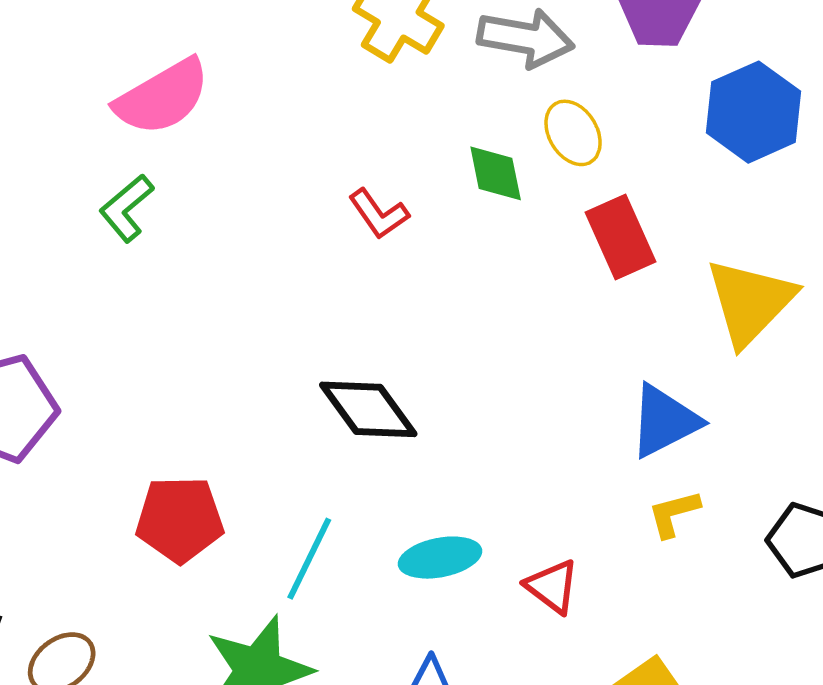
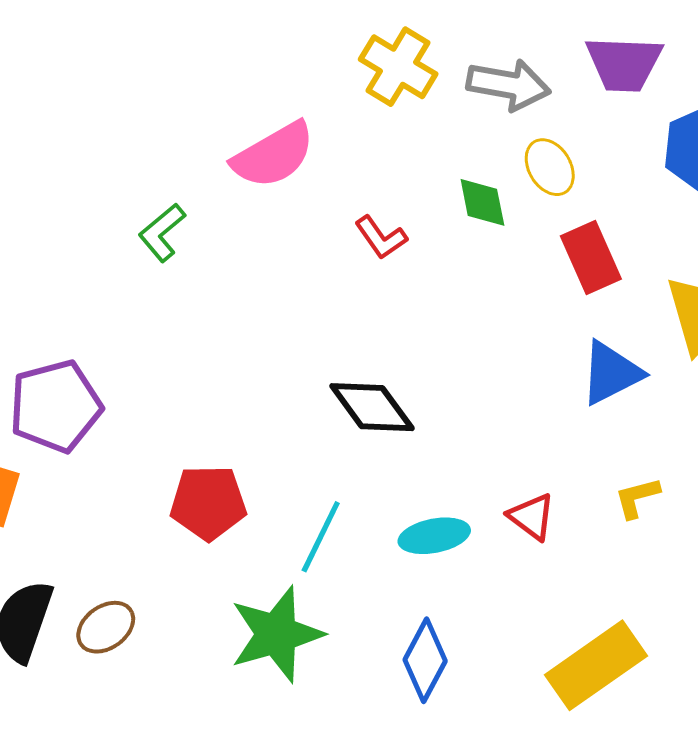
pink semicircle: (162, 97) -> (273, 155), moved
blue triangle: (664, 421) -> (611, 373), moved
red triangle: (552, 586) -> (532, 517), moved

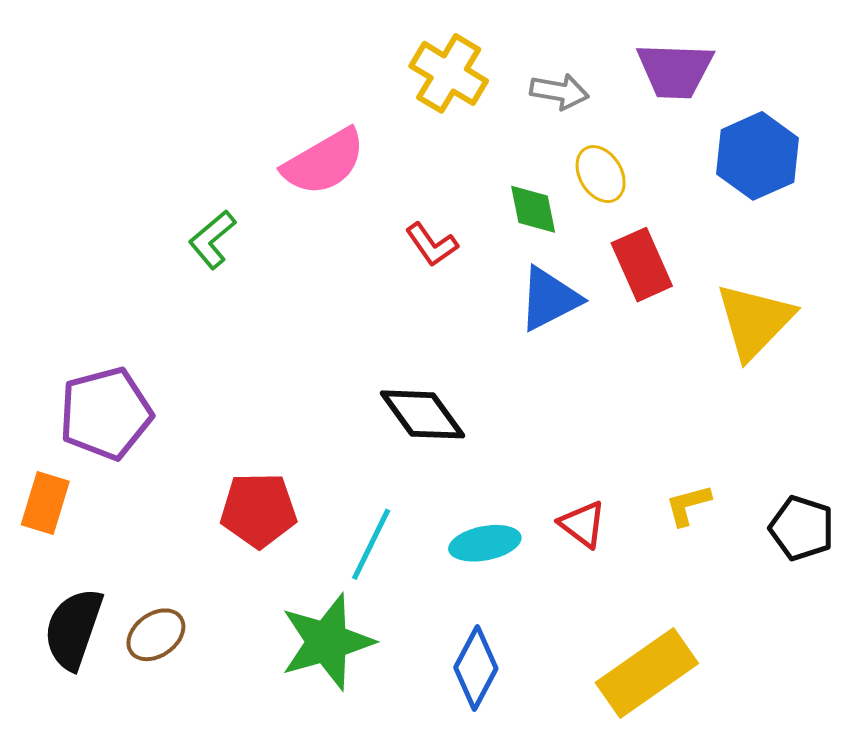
gray arrow: (509, 85) -> (559, 92), size x0.7
blue triangle: (611, 373) -> (549, 299), moved

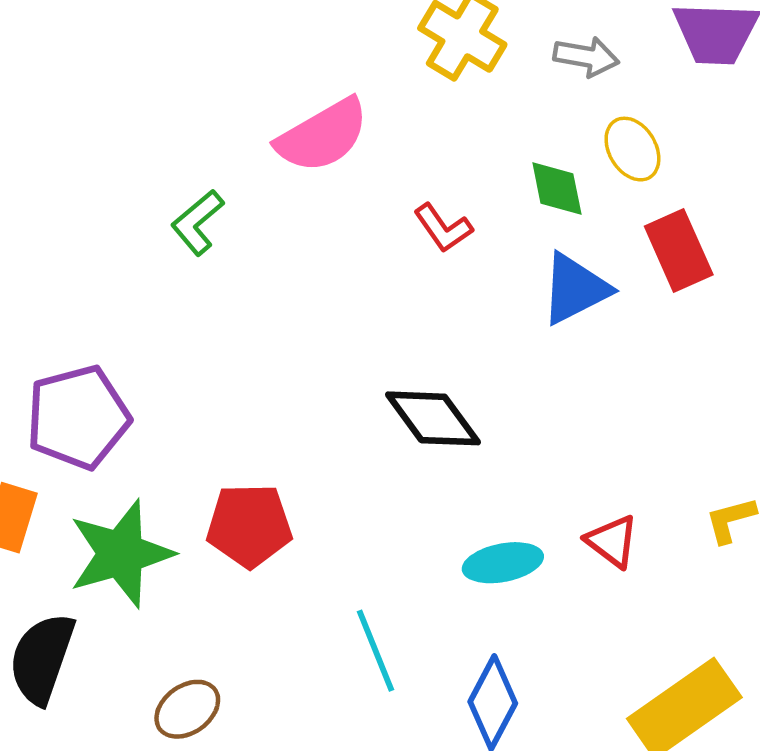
cyan line: (371, 544) -> (376, 651), moved, turned -48
brown ellipse: (156, 635) -> (187, 709), moved
green star: (327, 642) -> (121, 554), moved

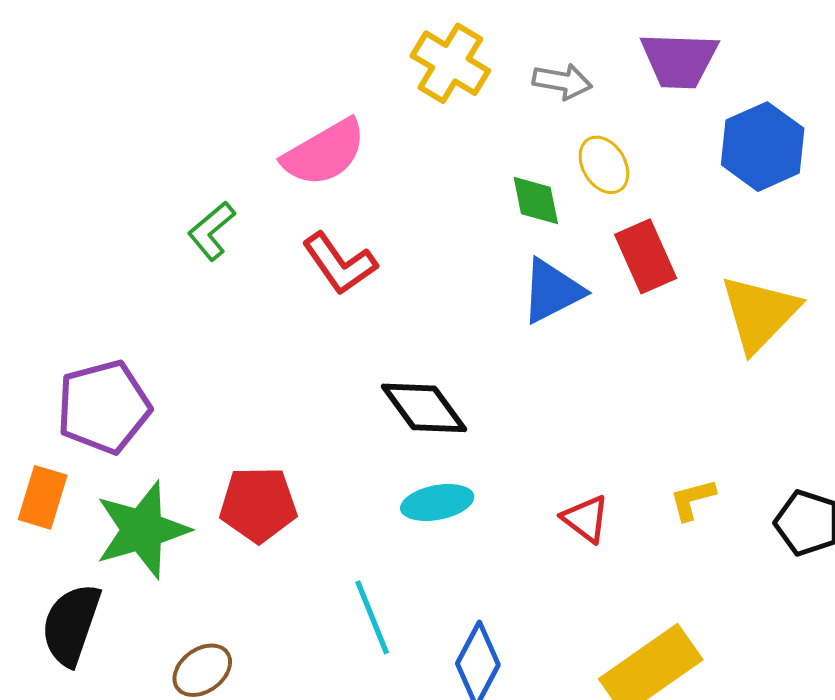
red L-shape: (443, 228) -> (340, 264), moved, size x1.4
cyan ellipse: (503, 563) -> (437, 502), moved

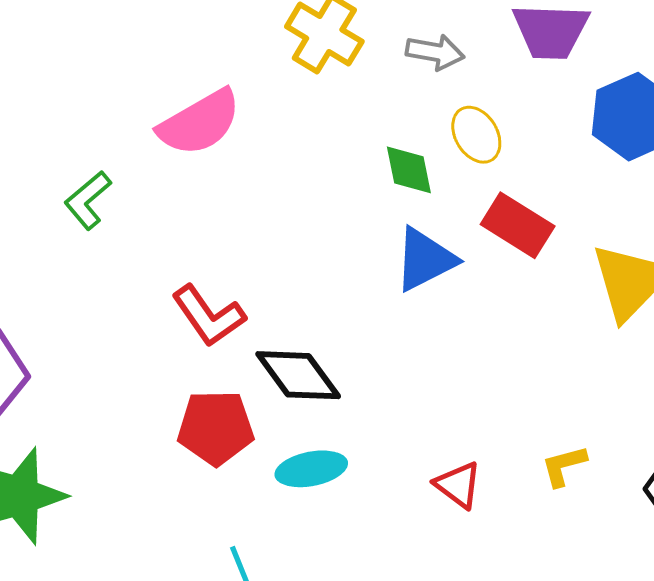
red rectangle: (646, 256) -> (518, 225), turned -34
red L-shape: (340, 264) -> (209, 316), moved
red pentagon: (258, 505) -> (216, 428), moved

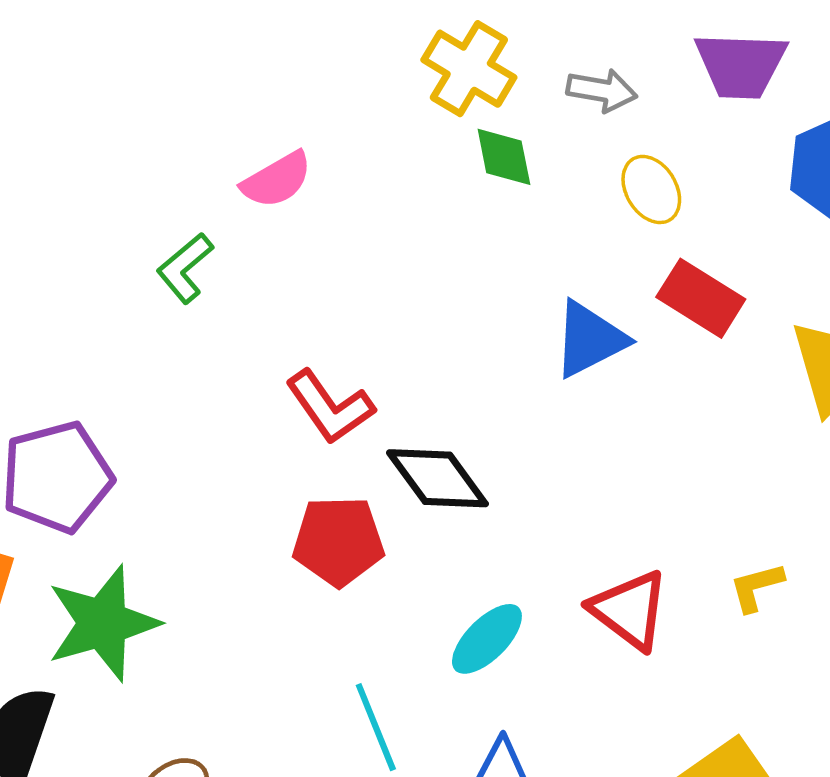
pink semicircle: (200, 123) -> (277, 180), moved, size x0.7
green diamond: (409, 170) -> (504, 157), moved
cyan ellipse: (311, 469) -> (487, 639), moved, turned -34
red triangle: (458, 485) -> (630, 610), size x1.4

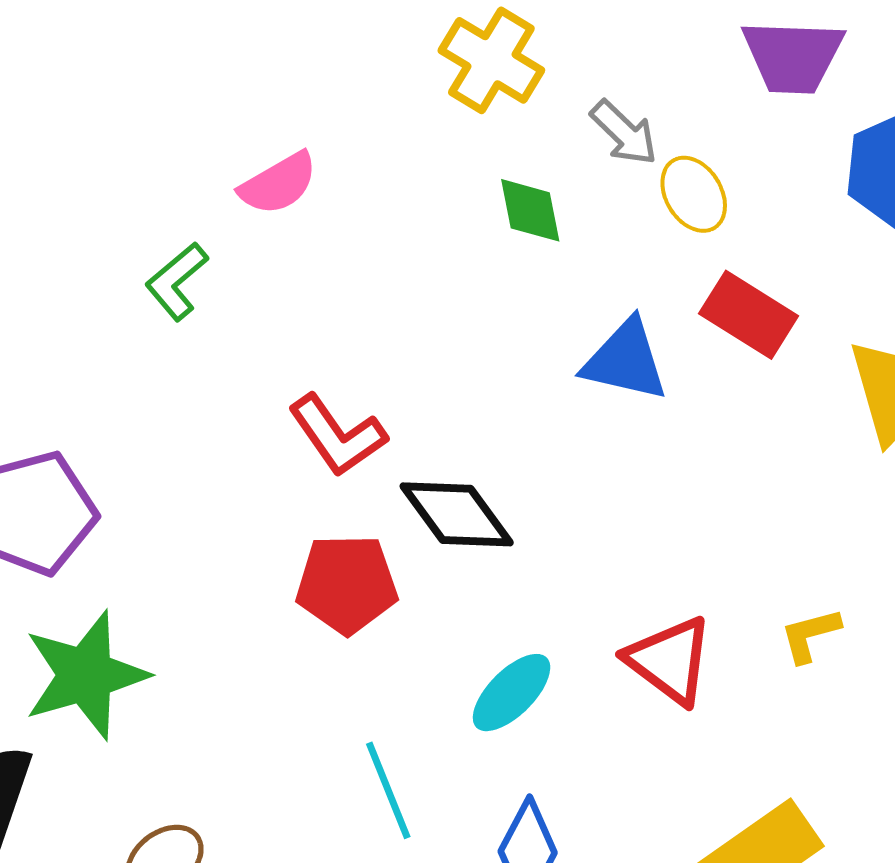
gray arrow: (602, 90) -> (624, 133), moved, turned 34
green diamond: (504, 157) -> (530, 210), moved
blue triangle: (590, 339) -> (625, 360), turned 40

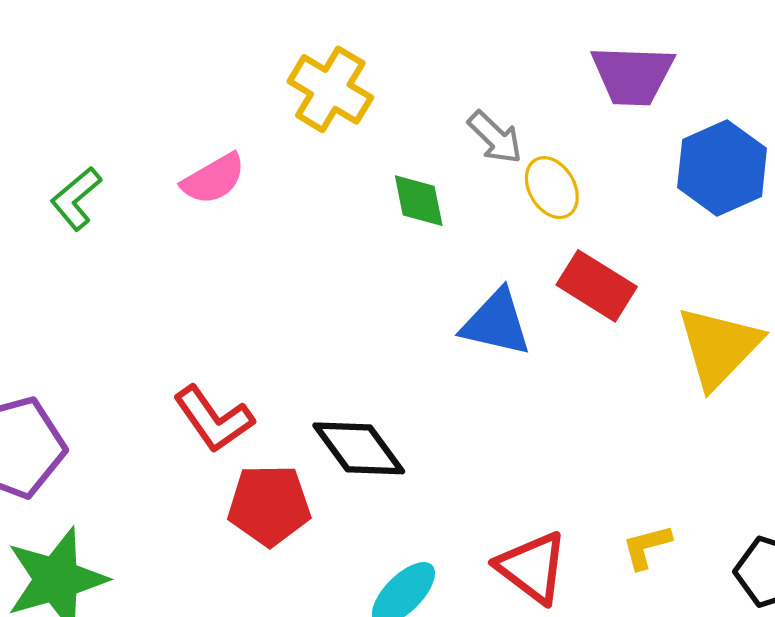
yellow cross: (491, 60) -> (330, 89), moved
green L-shape: (177, 281) -> (76, 198), moved
red L-shape: (337, 435) -> (214, 419), moved

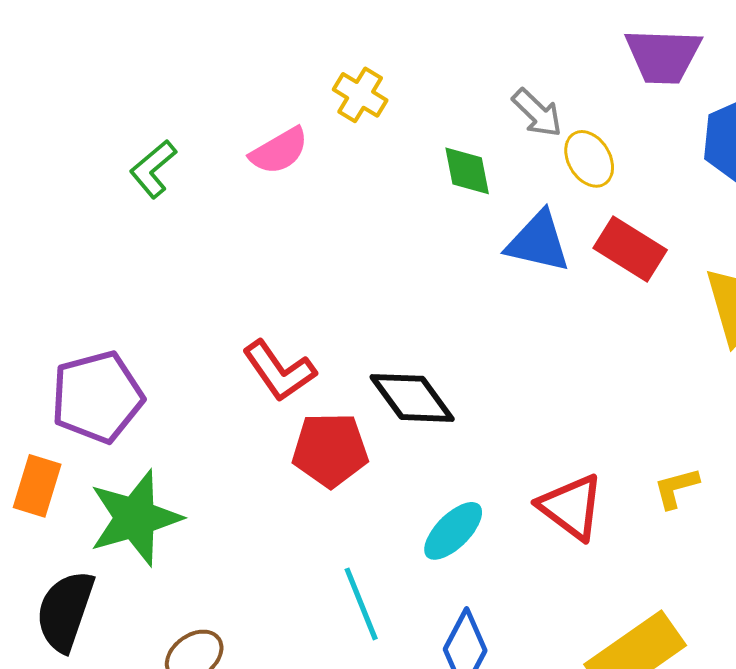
yellow cross: (330, 89) -> (360, 95), moved, size x0.7
blue triangle: (496, 323) -> (538, 242), moved

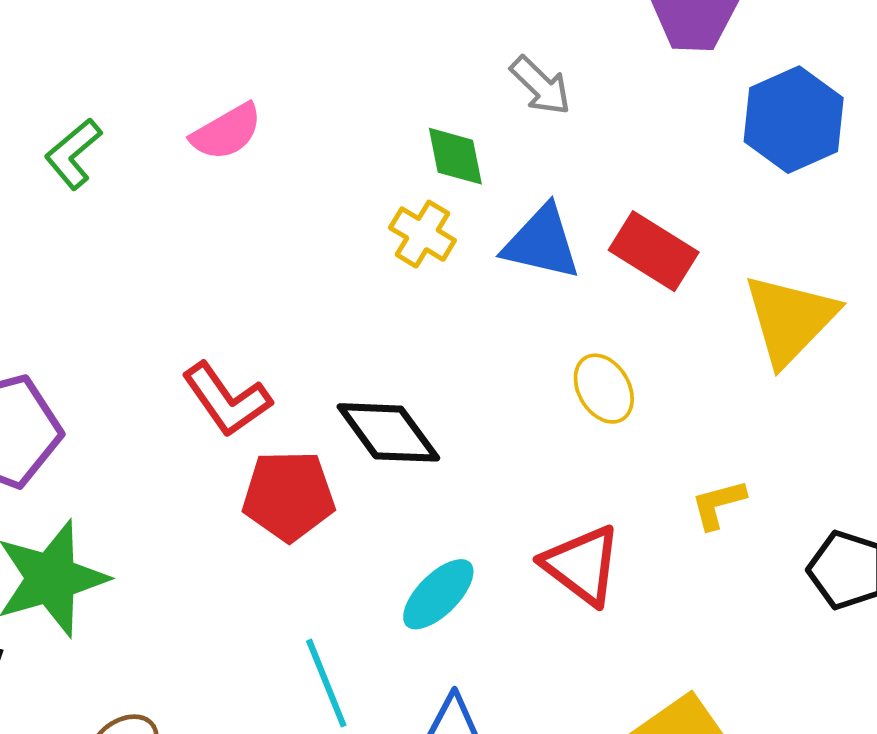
yellow cross: (360, 95) -> (422, 234), moved
yellow ellipse: (589, 159) -> (604, 389), moved
yellow L-shape: (676, 488) -> (718, 504), moved

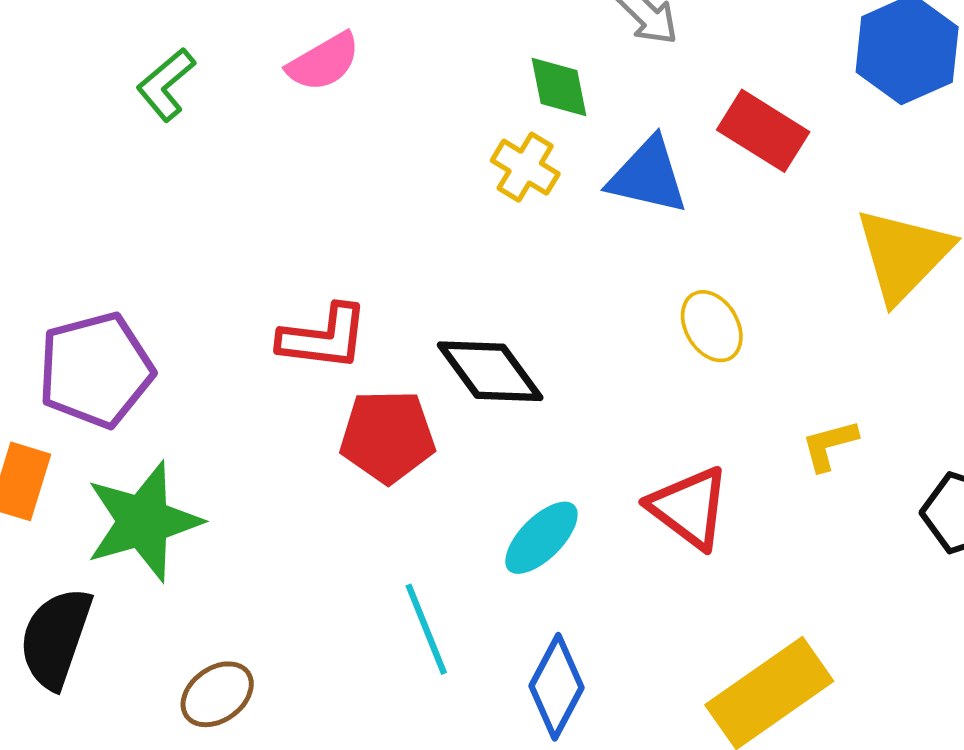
red rectangle: (654, 251) -> (763, 131), moved
red L-shape: (227, 400) -> (324, 337), turned -48

